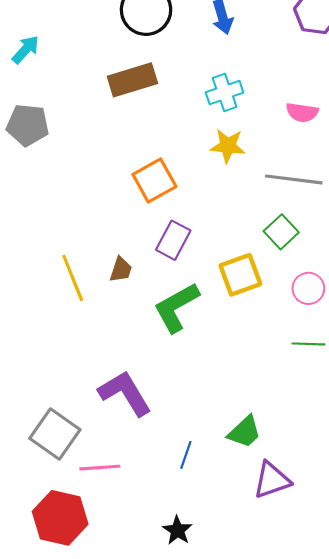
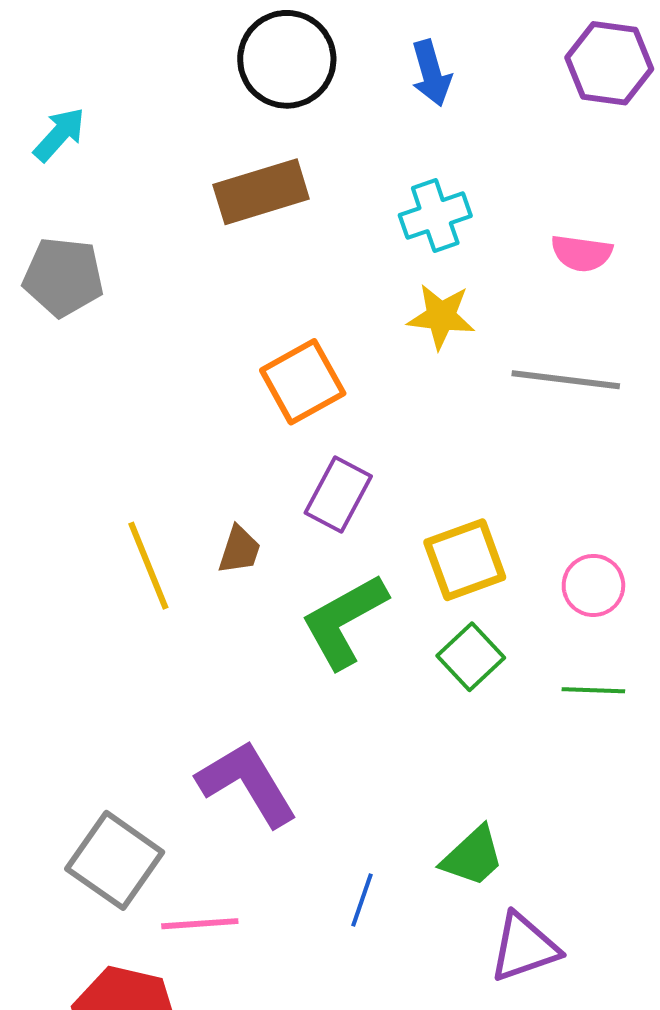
green square: (281, 232) -> (471, 657), moved

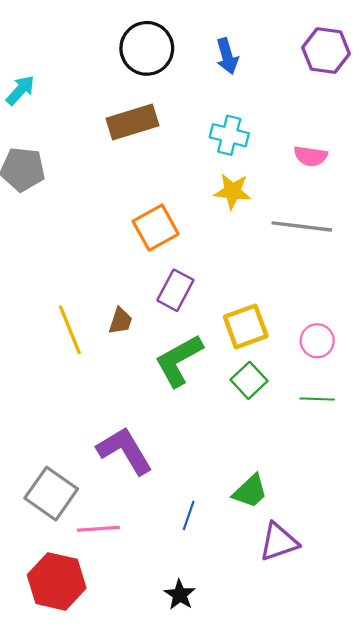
cyan cross: (435, 216) -> (229, 135), turned 33

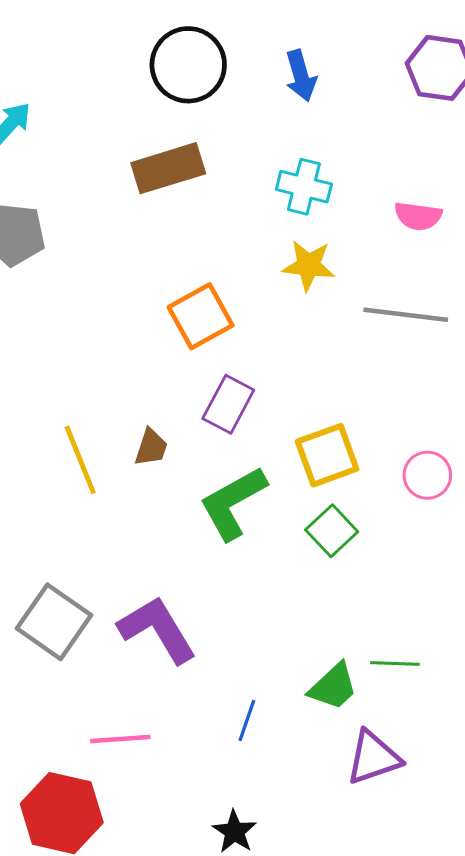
green line: (317, 399) -> (395, 663), moved
gray square: (51, 494) -> (54, 622), moved

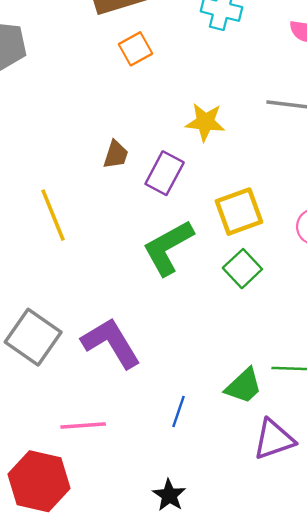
yellow star: (309, 265) -> (205, 122), moved
orange square: (201, 316) -> (135, 49), moved, size x0.7
brown trapezoid: (151, 447) -> (116, 155), moved

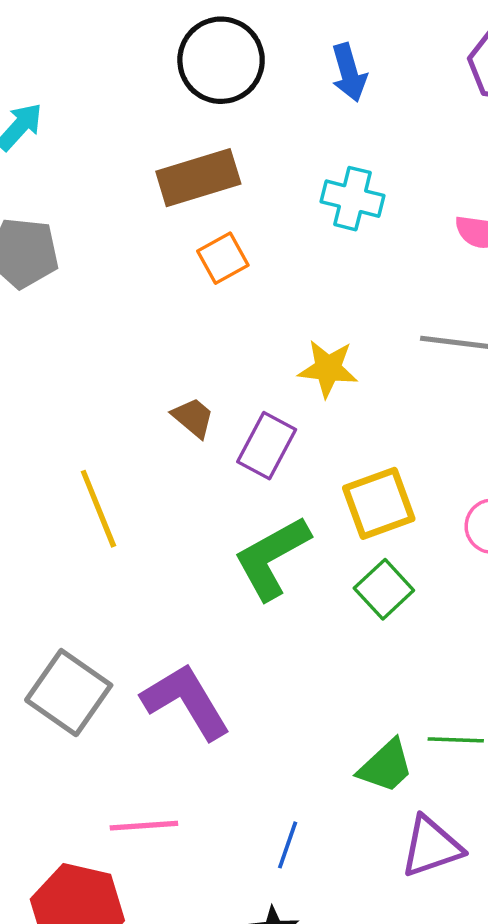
brown trapezoid: (116, 155) -> (193, 418), turned -68
blue line: (179, 412) -> (288, 845), moved

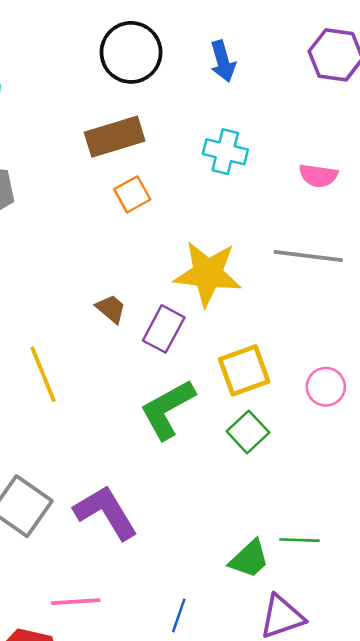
yellow star: (328, 369) -> (208, 274), size x1.6

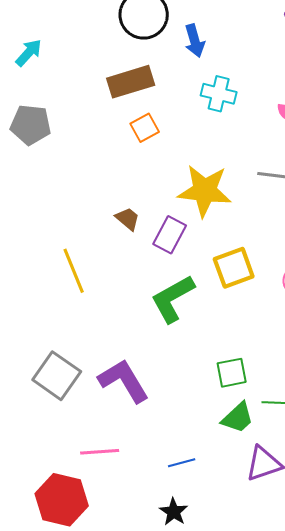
blue arrow: (223, 61) -> (195, 41), moved
green square: (248, 432) -> (232, 373), moved, turned 32
blue line: (179, 615) -> (182, 463), turned 56

